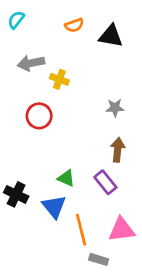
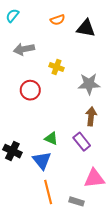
yellow cross: (59, 79) -> (56, 67), moved
gray star: (115, 108) -> (89, 84), size x1.5
orange line: (81, 230) -> (48, 192), moved

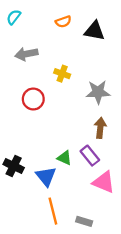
green triangle: (51, 138) -> (64, 158), moved
pink triangle: (94, 178) -> (104, 182), moved, turned 30

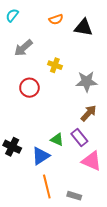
gray arrow: (26, 54) -> (23, 48), turned -30
brown arrow: (100, 128) -> (89, 113), turned 36
blue triangle: (46, 176) -> (41, 156), turned 36

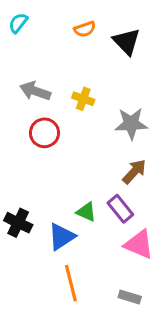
black triangle: (83, 28) -> (127, 41), turned 36
gray arrow: (23, 48) -> (35, 91), moved, turned 60
gray rectangle: (74, 196) -> (130, 297), moved

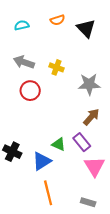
cyan semicircle: (18, 23) -> (22, 25), moved, turned 40
pink triangle: (139, 244) -> (94, 166), turned 35

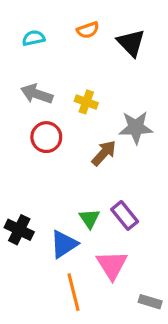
brown arrow: (91, 117) -> (104, 153), moved
green triangle: (59, 144) -> (89, 219), turned 32
pink triangle: (94, 166) -> (112, 265), moved
gray rectangle: (88, 202) -> (150, 302), moved

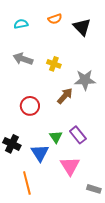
red circle: (46, 137) -> (30, 106), moved
blue triangle: (64, 244) -> (40, 153), turned -30
orange line: (73, 292) -> (27, 183), moved

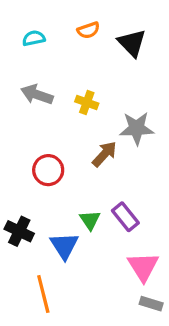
pink triangle: (70, 166) -> (143, 267), moved

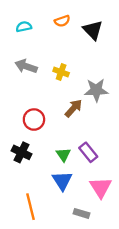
black cross: (19, 231) -> (21, 152), moved
blue triangle: (64, 246) -> (62, 181), moved
gray rectangle: (151, 304) -> (81, 213), moved

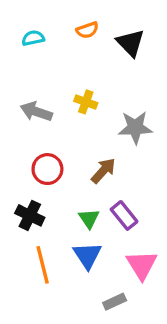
gray arrow: (26, 66) -> (36, 112), moved
brown arrow: (74, 108) -> (103, 171), moved
orange line: (31, 207) -> (43, 265), moved
gray rectangle: (81, 213) -> (115, 302), turned -42

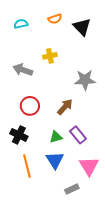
yellow cross: (86, 102) -> (50, 56), moved, turned -32
green triangle: (89, 219) -> (56, 137), turned 48

